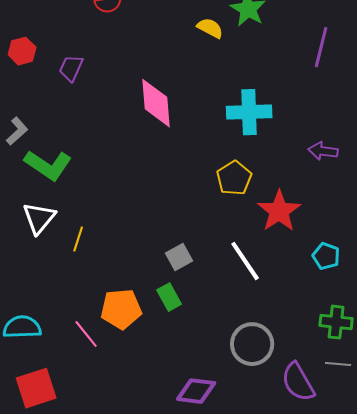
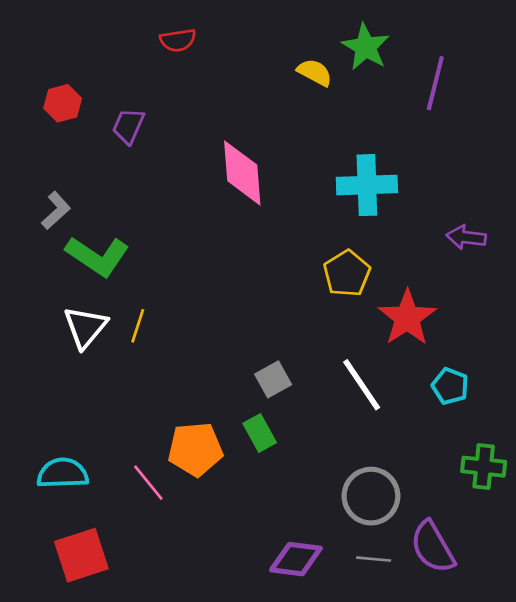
purple line: (321, 47) -> (435, 83), moved
yellow line: (78, 239) -> (138, 326), moved
cyan pentagon: (326, 256) -> (450, 386), moved
gray line: (338, 364) -> (374, 559), moved

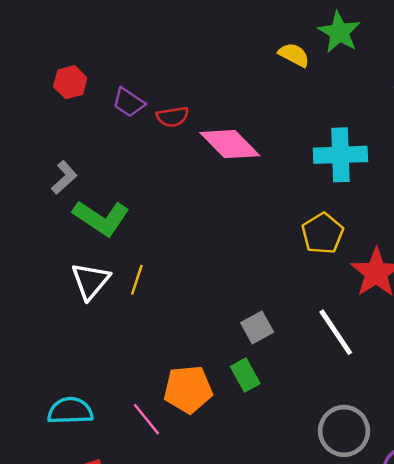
red semicircle: (178, 40) -> (173, 117), moved
purple trapezoid: (128, 126) -> (129, 102), turned -80
pink diamond: (242, 173) -> (230, 144), turned -40

